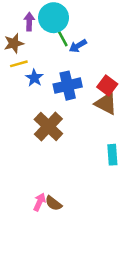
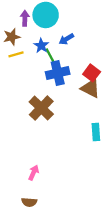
green line: (62, 38) -> (50, 55), moved
blue star: (34, 78) -> (41, 46), moved
brown semicircle: (54, 203) -> (29, 202), moved, turned -32

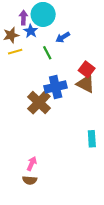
blue star: (41, 46) -> (31, 31), moved
blue cross: (58, 73) -> (56, 87), moved
cyan rectangle: (96, 132) -> (92, 139), moved
brown semicircle: (29, 202) -> (30, 180), moved

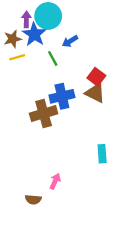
blue star: (31, 31) -> (34, 34), size x1.5
brown cross: (39, 102) -> (44, 114), turned 30
pink arrow: (32, 164) -> (55, 181), moved

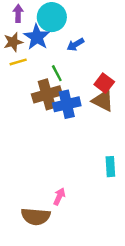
purple arrow: (26, 19) -> (18, 13), moved
green line: (53, 58) -> (57, 73), moved
brown cross: (44, 114) -> (47, 94), moved
brown semicircle: (33, 200) -> (36, 216), size x1.6

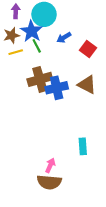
green line: (57, 73) -> (37, 46), moved
red square: (104, 83) -> (88, 49), moved
cyan rectangle: (110, 167) -> (83, 146), moved
brown semicircle: (36, 216) -> (49, 182), moved

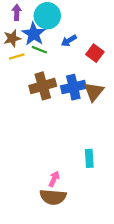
green line: (37, 46) -> (39, 50), turned -40
brown triangle: (87, 85) -> (94, 92), turned 42
blue cross: (57, 88) -> (73, 87), moved

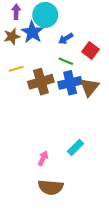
green line: (39, 50) -> (66, 61), moved
yellow line: (17, 56) -> (16, 69), moved
cyan rectangle: (89, 158) -> (75, 147), moved, turned 49
pink arrow: (54, 179) -> (43, 158), moved

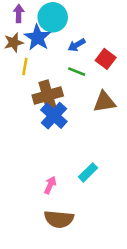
yellow line: (16, 69) -> (25, 66), moved, turned -64
blue cross: (70, 83) -> (54, 116), moved, turned -35
brown triangle: (89, 87) -> (104, 102), turned 42

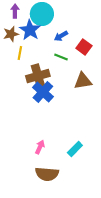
cyan rectangle: (88, 172) -> (75, 149), moved

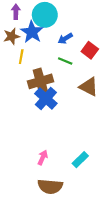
brown triangle: (83, 81) -> (89, 87), turned 36

